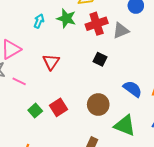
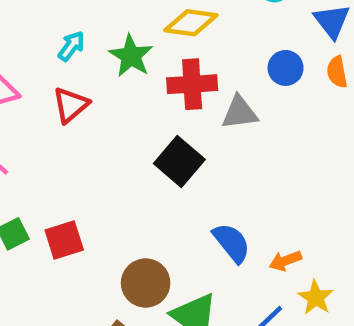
black square: (100, 59) -> (179, 162), size x1.5
red triangle: (51, 62) -> (71, 105), moved
brown circle: (98, 105) -> (146, 283), moved

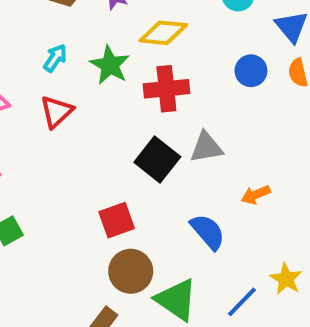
gray triangle: (240, 113) -> (206, 147), moved
red square: (64, 240) -> (117, 220), moved
orange arrow: (285, 261) -> (256, 195), moved

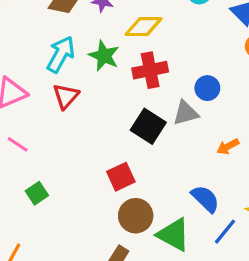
cyan arrow: (55, 58) -> (61, 54), size x1.6
blue circle: (251, 71) -> (207, 88), moved
blue semicircle: (208, 232) -> (205, 199), moved

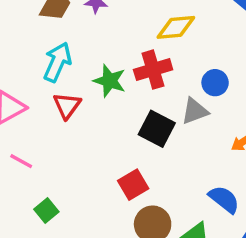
yellow diamond: (144, 27) -> (176, 27), moved
green star: (104, 56) -> (110, 81), moved

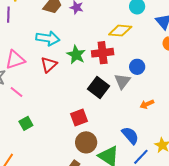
cyan arrow: (57, 62) -> (48, 38), turned 65
gray triangle: (195, 111) -> (122, 81), turned -42

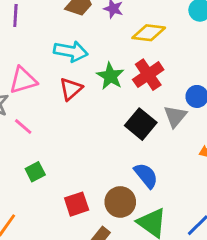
yellow diamond: (120, 31) -> (149, 33), moved
red cross: (103, 53) -> (148, 75), turned -30
red square: (79, 117) -> (77, 204), moved
blue semicircle: (130, 135) -> (146, 175), moved

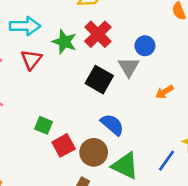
green square: (35, 172) -> (44, 125), moved, turned -30
red square: (77, 204) -> (64, 145), moved

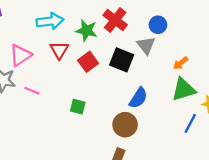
blue semicircle: (112, 125) -> (138, 98), turned 90
red square: (64, 145) -> (88, 62), moved
green triangle: (125, 166) -> (184, 89), moved, turned -35

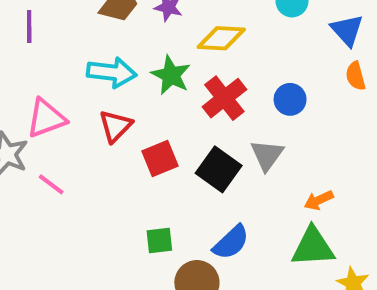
blue circle: (158, 25) -> (290, 99), moved
green star: (86, 30) -> (171, 75), moved
green square: (78, 107) -> (159, 241), moved, turned -35

